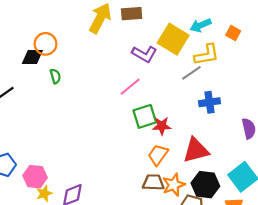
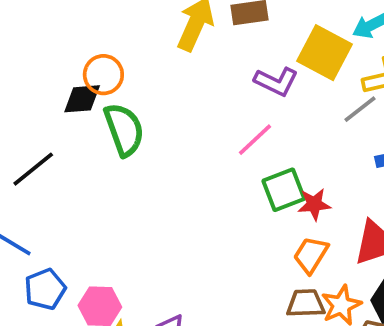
green semicircle: (55, 76) -> (124, 130), size x2.0

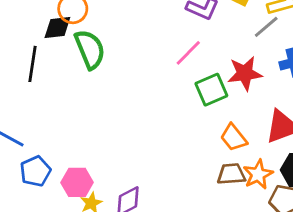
black line: (33, 169) -> (33, 64), moved, turned -40
red star: (314, 204) -> (245, 73), moved, size x1.4
orange trapezoid: (311, 255) -> (234, 138), turned -68

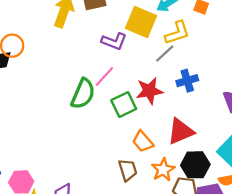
green semicircle: (90, 49) -> (83, 94), moved, turned 48
brown trapezoid: (231, 174) -> (128, 170), moved, turned 80

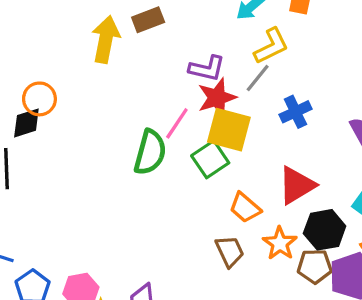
yellow square: (141, 22) -> (229, 130), moved
purple L-shape: (114, 41) -> (207, 68), moved
red star: (149, 91) -> (217, 98), moved

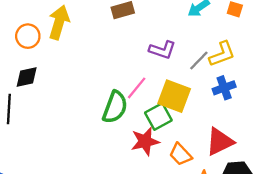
yellow arrow: (106, 39) -> (59, 22), moved
yellow L-shape: (271, 46) -> (222, 54), moved
red star: (217, 98) -> (145, 141), moved
orange circle: (39, 99) -> (28, 36), moved

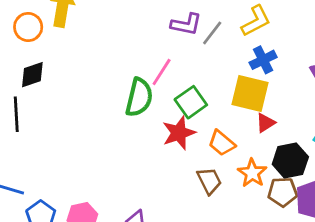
gray line: (199, 61) -> (212, 33), moved
yellow square: (174, 96) -> (250, 93), moved
red triangle: (220, 142) -> (265, 123), size x0.6

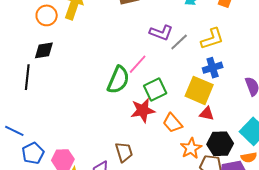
red triangle: (265, 123) -> (207, 114), turned 35
brown trapezoid: (209, 181) -> (124, 152), moved

